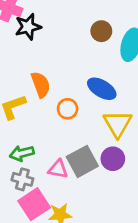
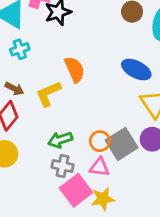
orange circle: (68, 109) -> (100, 141), moved
pink triangle: (58, 169) -> (99, 167), moved

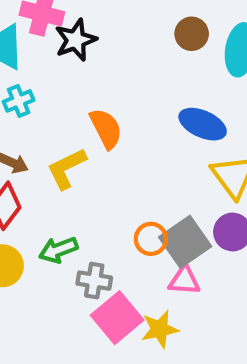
green arrow: (60, 140) -> (58, 250), moved
pink triangle: (99, 167) -> (184, 280), moved

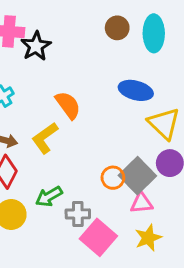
yellow star: (160, 329) -> (148, 238), moved

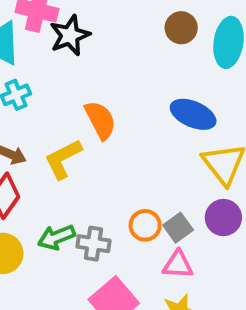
gray square: (137, 176) -> (178, 228), size x0.6
gray cross: (78, 214) -> (93, 244), moved

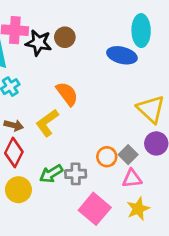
brown circle: (181, 28) -> (65, 37), moved
black star: (70, 35) -> (39, 43), turned -30
blue ellipse: (193, 114) -> (122, 55), moved

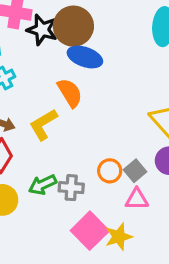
brown circle: (65, 37) -> (73, 26), size x1.6
blue ellipse: (122, 55) -> (85, 57), moved
yellow star: (138, 209) -> (119, 237), moved

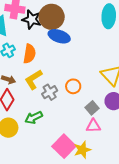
orange semicircle: (70, 93) -> (29, 54), moved, turned 42
orange circle: (110, 171) -> (73, 86), moved
gray cross: (71, 188) -> (50, 92), moved, turned -35

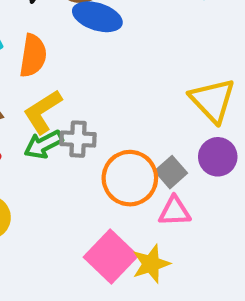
orange circle: (73, 86) -> (130, 178), moved, size x1.6
gray cross: (50, 92) -> (78, 139), turned 35
green arrow: (34, 118) -> (43, 144), moved

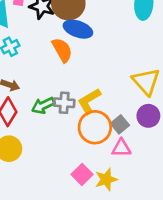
orange semicircle: (33, 56) -> (62, 50), moved, turned -40
yellow L-shape: (43, 112) -> (89, 101), moved
pink square: (111, 257) -> (82, 174), size x0.7

